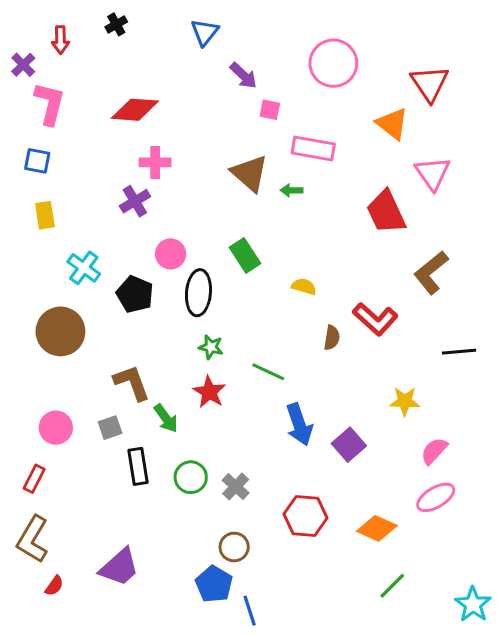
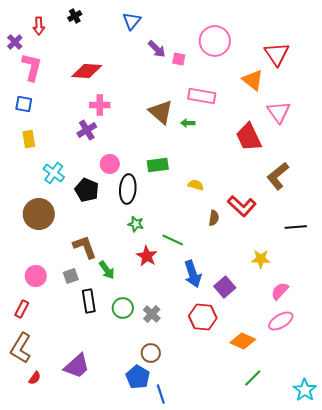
pink square: (270, 110) -> (179, 59), moved
green rectangle: (245, 255) -> (158, 165), turned -65
red star: (209, 392) -> (147, 256), moved
red hexagon: (305, 516) -> (203, 317), moved

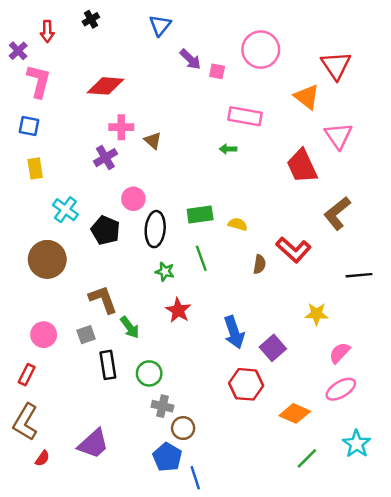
brown triangle: (161, 112) -> (153, 141), moved, size x0.6
green rectangle: (158, 165) -> (200, 215), moved
green line: (173, 240) -> (201, 258), moved, turned 45
gray cross: (152, 314) -> (162, 406), moved, turned -30
cyan star: (305, 390) -> (357, 444), moved

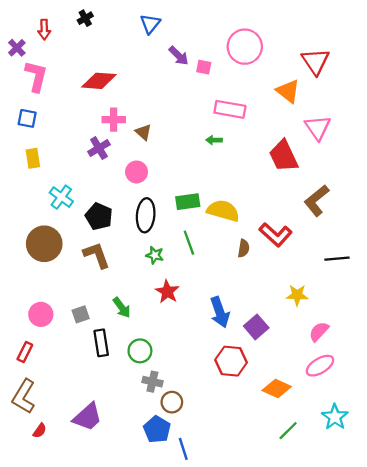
pink circle: (133, 199) -> (137, 172), moved
yellow semicircle: (238, 224) -> (223, 211), size x1.8
brown L-shape: (103, 299) -> (97, 255), moved

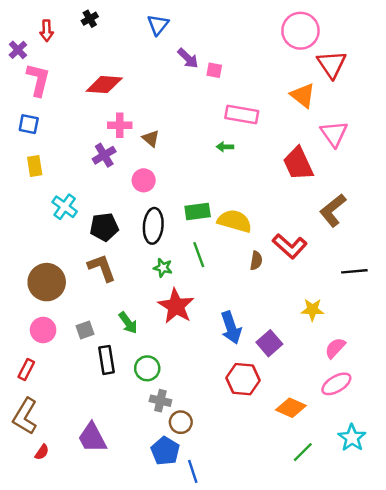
pink circle: (245, 47) -> (300, 31), moved
black pentagon: (99, 216) -> (104, 227), turned -30
brown circle: (44, 244) -> (47, 282), moved
red star: (167, 292) -> (176, 306), size x1.4
purple trapezoid: (88, 417) -> (92, 438), turned 104

